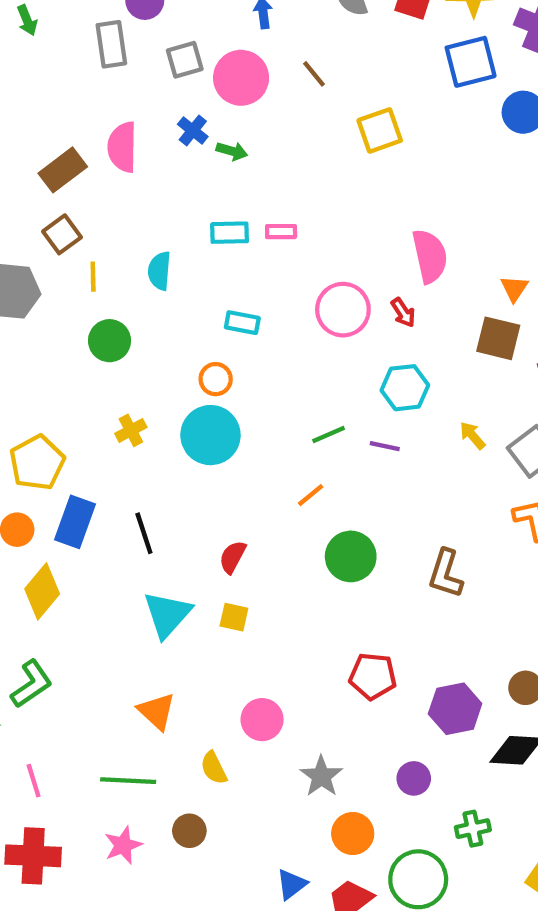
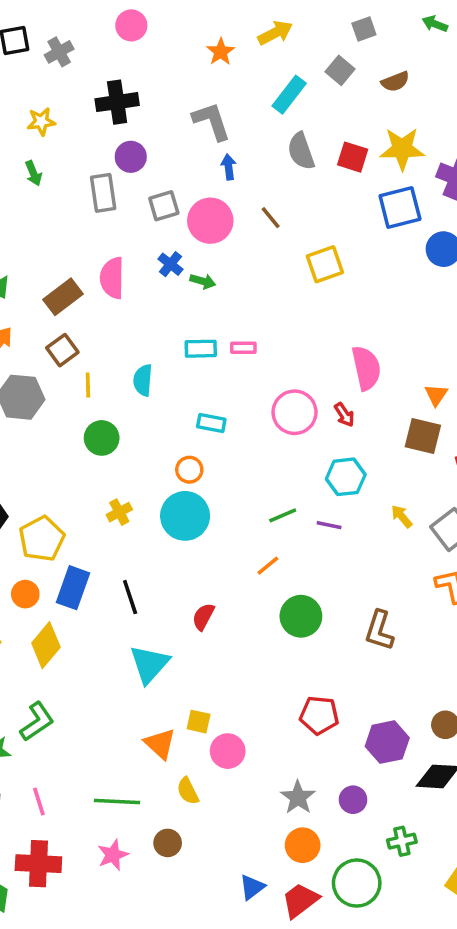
yellow square: (234, 617) -> (199, 722), moved
orange triangle: (157, 711) -> (160, 744), moved
gray star: (321, 776) -> (298, 797), moved

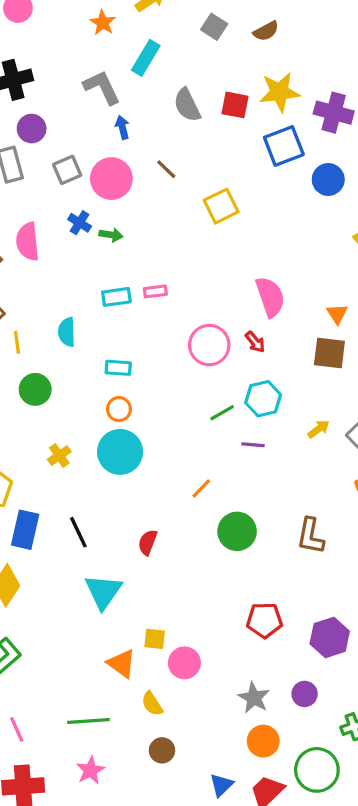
cyan rectangle: (289, 95) -> (146, 58), moved
cyan rectangle: (211, 423) -> (118, 368), moved
green line: (283, 515) -> (222, 413), moved
yellow arrow: (402, 516) -> (319, 429), turned 100
brown circle: (168, 843) -> (162, 750), moved

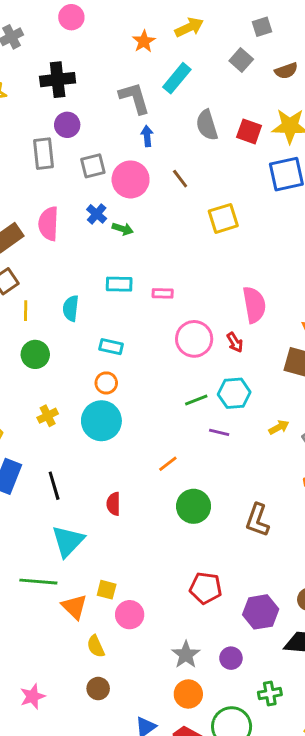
pink rectangle: (155, 291) -> (163, 293), moved
red semicircle: (148, 542) -> (113, 504), turned -30
green line: (88, 721) -> (38, 582), moved

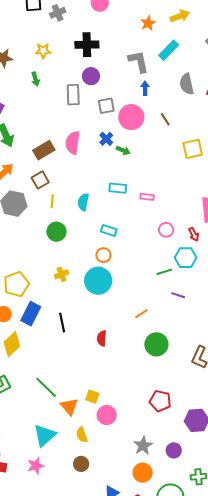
pink circle: (194, 339) -> (166, 230), size x0.6
cyan hexagon: (234, 393) -> (186, 258), moved
cyan triangle: (68, 541) -> (45, 435), moved
green line: (38, 582) -> (46, 387), turned 35

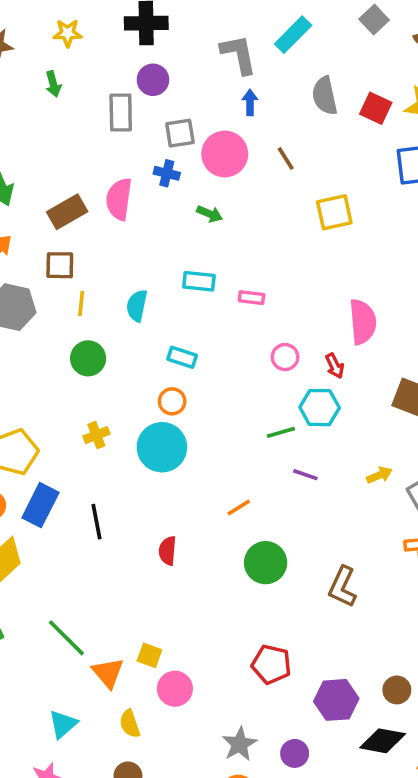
blue cross: (106, 139) -> (167, 173), moved, turned -32
brown square: (40, 180) -> (60, 265), turned 30
cyan triangle: (45, 435) -> (63, 724), size x0.7

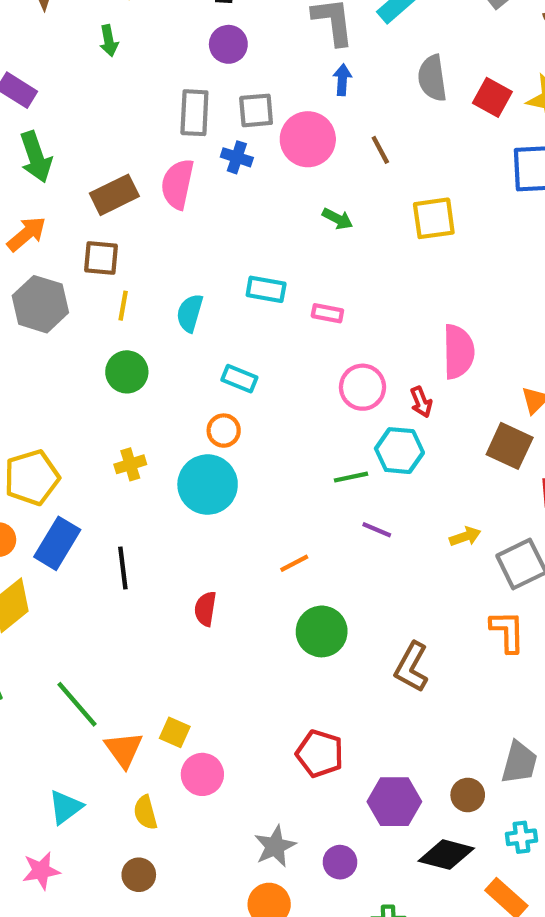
gray rectangle: (121, 113) -> (194, 113), moved
green arrow: (210, 214) -> (338, 219), moved
pink circle: (285, 357) -> (362, 387), size x1.4

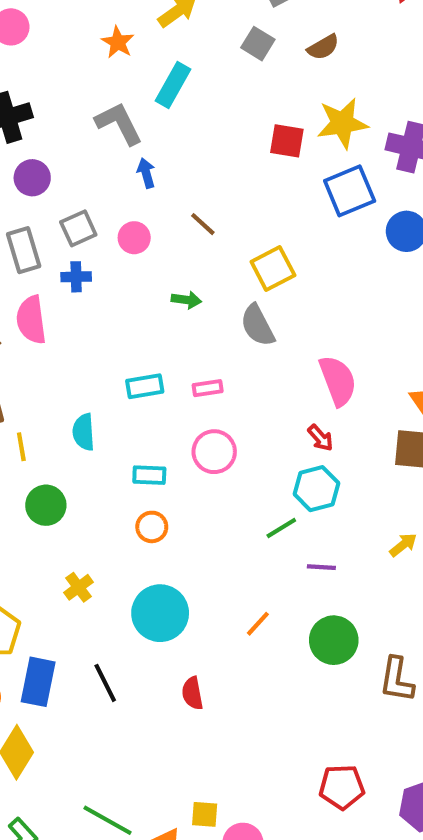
gray semicircle: (432, 78) -> (258, 325), moved
pink circle: (308, 139) -> (134, 238), size x0.6
pink circle: (362, 387) -> (214, 452), moved
cyan circle: (208, 485) -> (160, 613), moved
green circle: (322, 631) -> (334, 640), moved

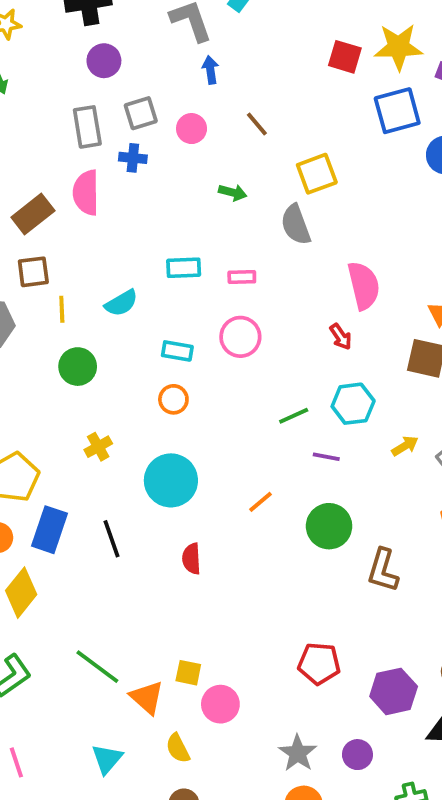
cyan semicircle: (84, 432) -> (121, 303), turned -124
cyan hexagon: (316, 489) -> (353, 404), moved

